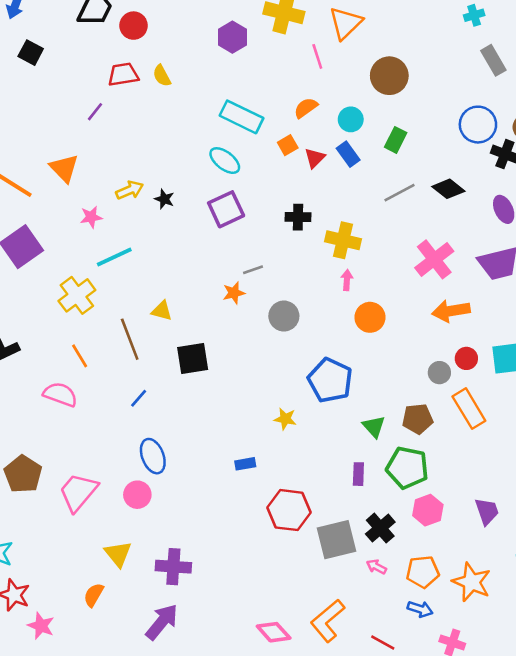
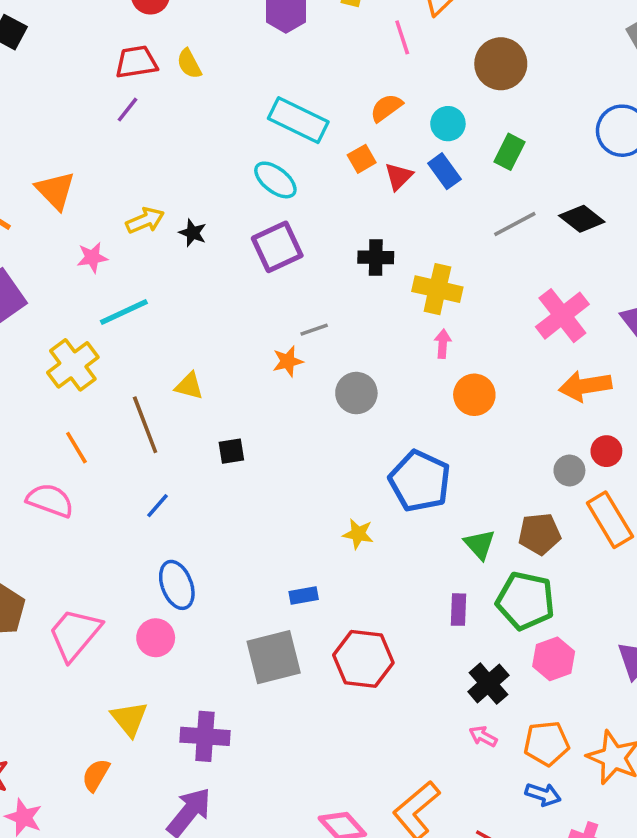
purple line: (95, 112) -> (127, 110), moved
black square: (193, 358) -> (231, 451), size x0.6
gray square: (337, 540) -> (274, 657), moved

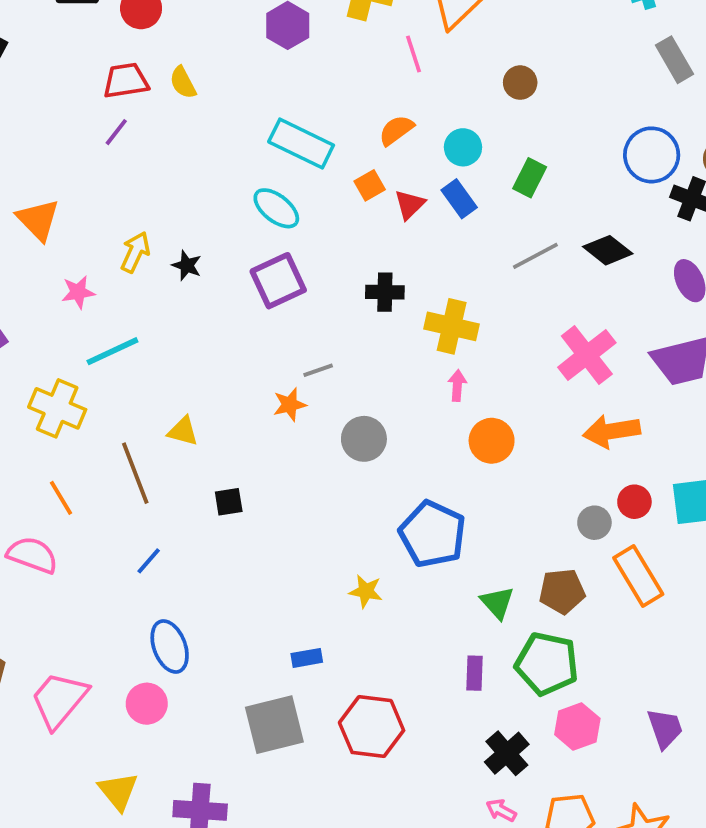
brown circle: (501, 64) -> (520, 83), size x0.6
yellow arrow: (145, 220) -> (135, 252), turned -42
yellow cross: (73, 365) -> (57, 408), turned -30

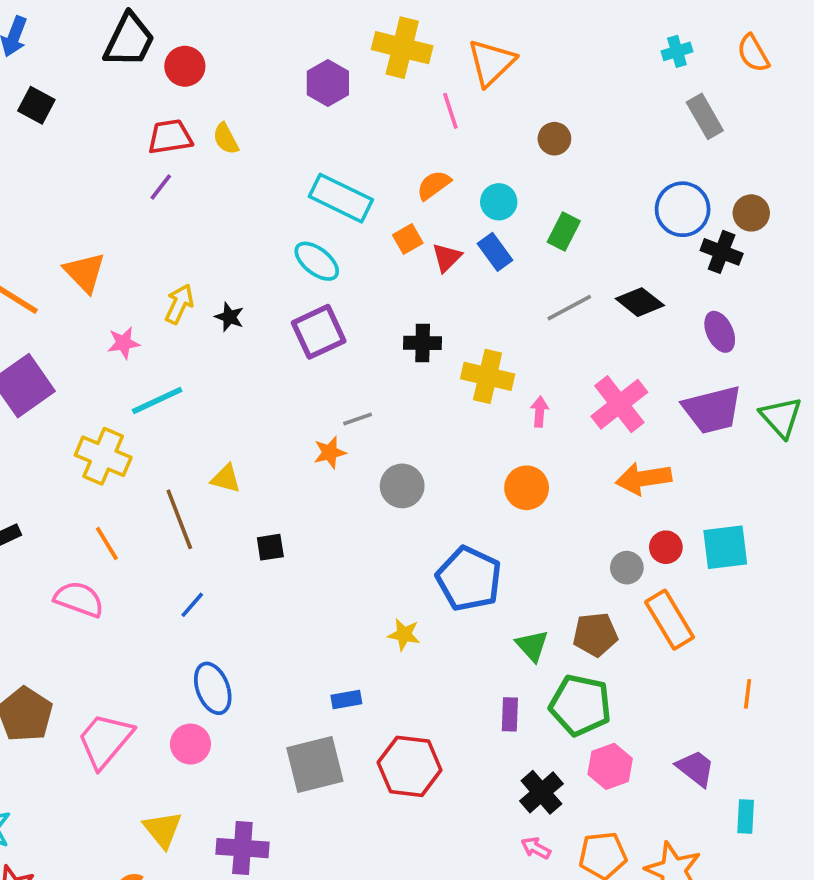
pink arrow: (457, 385) -> (540, 412), moved
purple trapezoid: (665, 728) -> (696, 768), turned -33

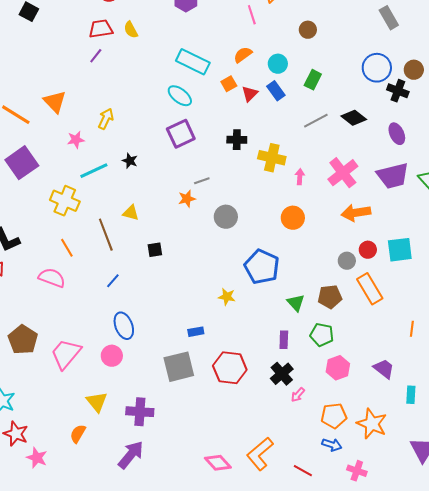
black star: (229, 317) -> (130, 161), moved
green pentagon: (580, 705) -> (322, 335), size x0.7
black cross: (541, 792) -> (282, 374), moved
pink arrow: (536, 848) -> (298, 395), moved, turned -77

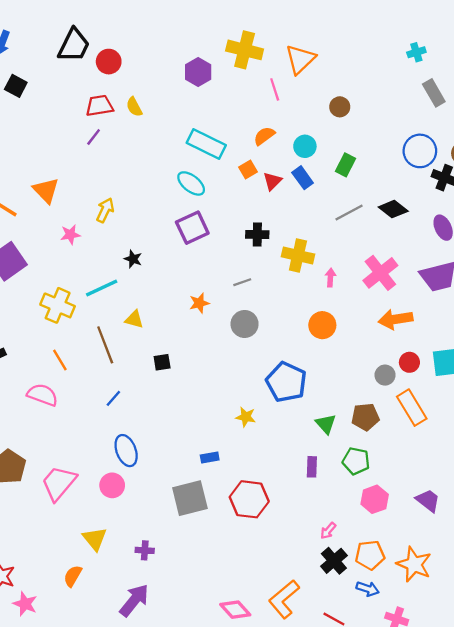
cyan line: (94, 171) -> (102, 288), moved
gray line: (202, 181) -> (242, 282), moved
black cross: (282, 374) -> (334, 561), moved
purple cross: (140, 412) -> (145, 550), size x0.6

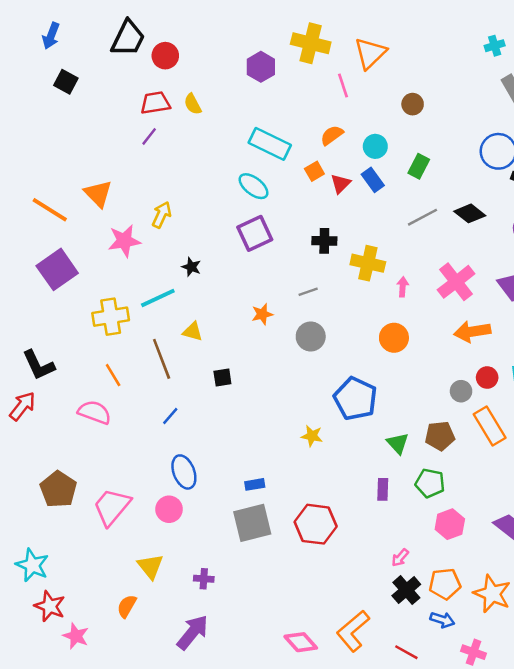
pink star: (70, 235) -> (124, 241), size x1.5
yellow cross: (58, 305) -> (111, 317), turned -32
blue rectangle: (210, 458) -> (255, 484), moved

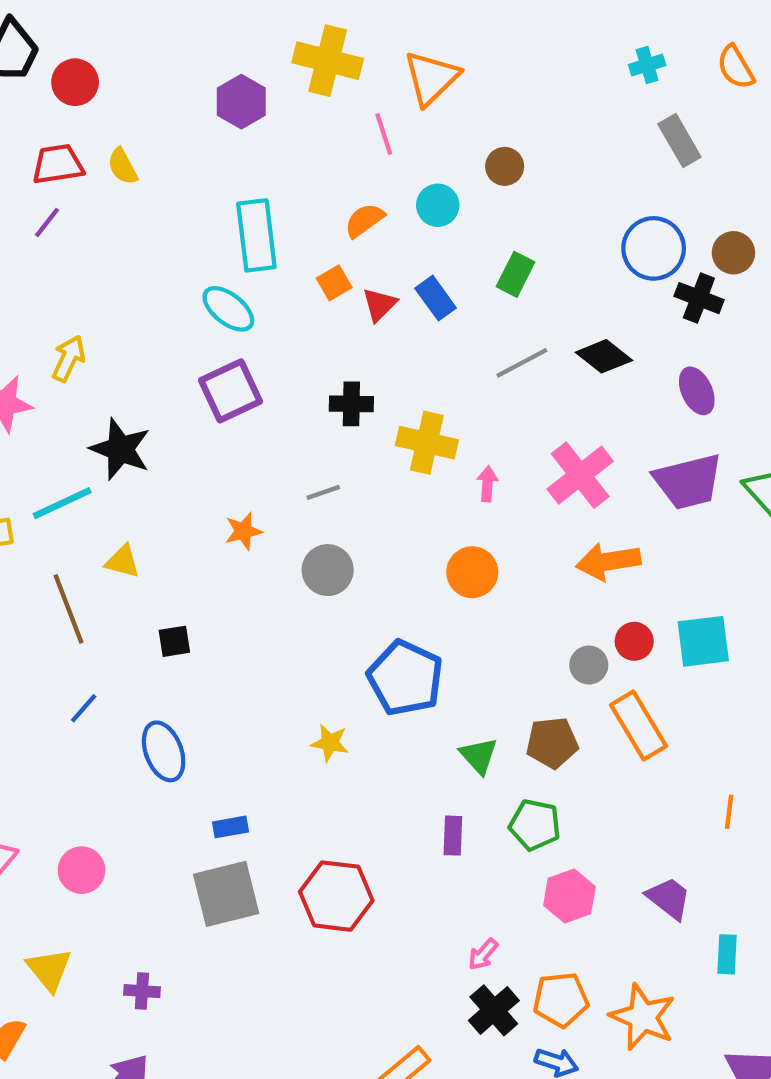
cyan rectangle: (270, 144) -> (256, 235), turned 57
cyan circle: (375, 146) -> (438, 205), moved
black star: (191, 267) -> (120, 449), size x1.8
blue ellipse: (184, 472) -> (164, 751), moved

